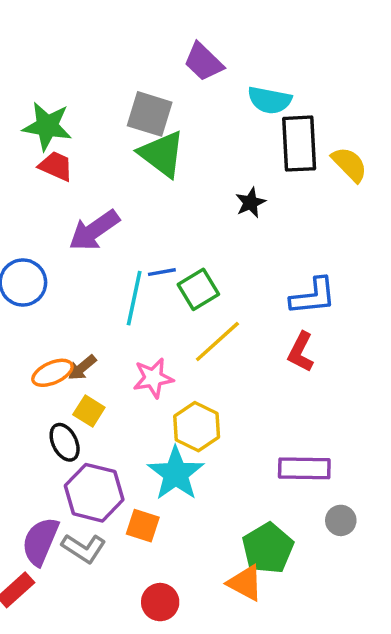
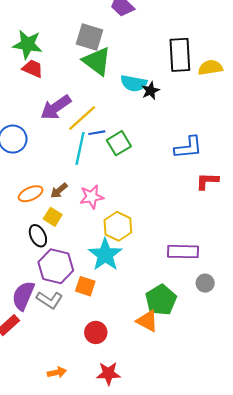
cyan semicircle: (270, 100) -> (134, 83), moved
yellow semicircle: (349, 164) -> (210, 68), turned -55
yellow line: (217, 342) -> (82, 118), moved
red L-shape: (301, 352) -> (207, 181), moved, turned 65
brown arrow: (82, 368) -> (59, 191), moved

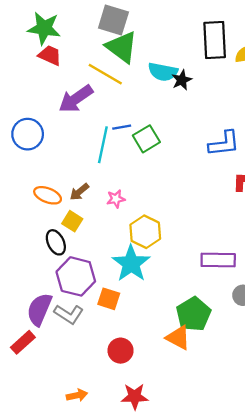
yellow line: (82, 118) -> (105, 74), moved, turned 72
orange ellipse: (31, 194) -> (48, 195), turned 45
pink star: (92, 197) -> (116, 199), size x0.7

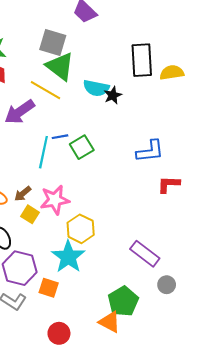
pink star: (116, 199) -> (55, 200), size x1.8
yellow square: (72, 221) -> (30, 214), moved
purple rectangle: (218, 260) -> (145, 254), turned 36

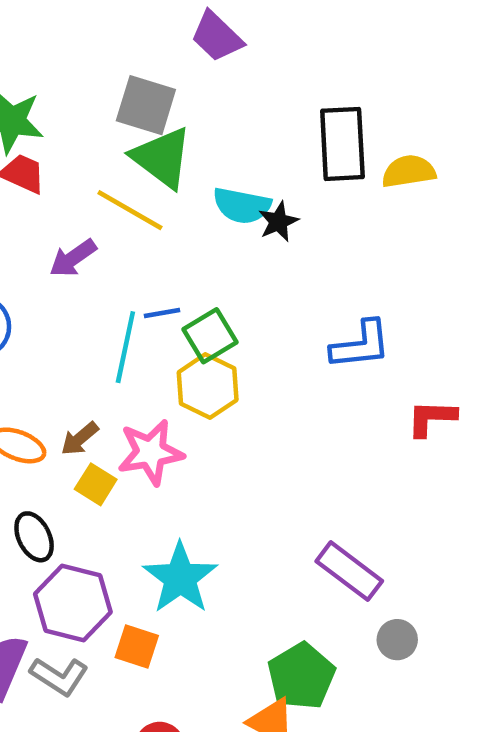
purple arrow: (20, 112) -> (73, 258), size x0.7
red L-shape: (169, 184) -> (432, 418), moved
yellow hexagon: (81, 229) -> (208, 386), moved

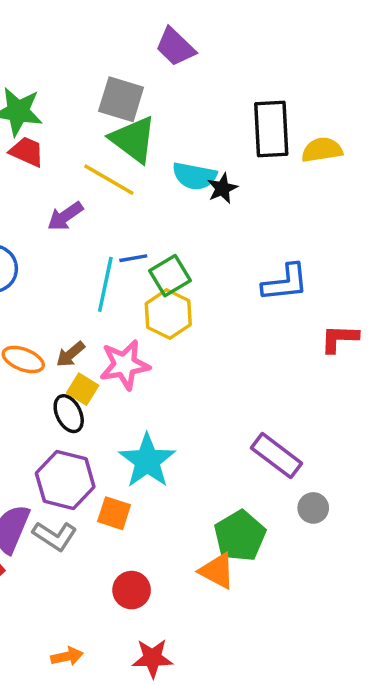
black ellipse: (34, 537) -> (69, 414), moved

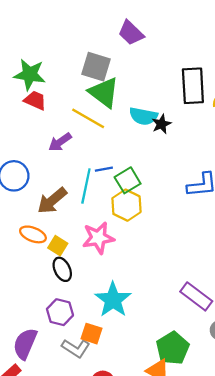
brown arrow: (70, 354) -> (52, 201), moved, size x1.6
yellow square: (83, 389) -> (58, 246), moved
purple hexagon: (65, 480) -> (60, 312), size x0.7
gray L-shape: (55, 536) -> (76, 348), moved

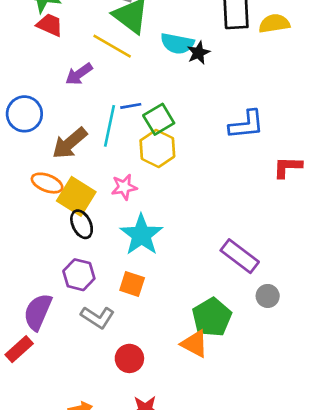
pink star: (98, 238) -> (124, 187), size x0.7
yellow square: (58, 246) -> (76, 196), size x1.6
cyan star: (113, 300) -> (141, 235), moved
orange square: (92, 334) -> (132, 284), moved

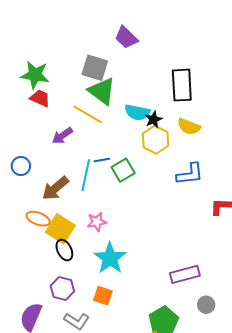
yellow semicircle: (274, 24) -> (189, 127), moved, turned -150
blue circle: (24, 114) -> (21, 166), size x0.7
yellow hexagon: (157, 148) -> (156, 140), moved
purple rectangle: (240, 256) -> (185, 274), turned -52

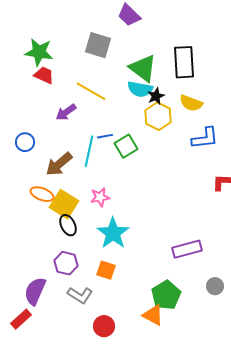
green triangle: (102, 91) -> (143, 68), moved
blue L-shape: (190, 174) -> (205, 138), moved
gray circle: (206, 305) -> (215, 286), moved

